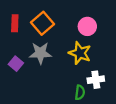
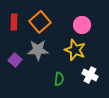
white cross: (96, 80) -> (90, 75), turned 35
green semicircle: (80, 92) -> (59, 79), moved

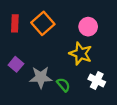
gray star: (38, 50) -> (41, 77), moved
green semicircle: (59, 79) -> (63, 85), turned -48

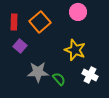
pink circle: (88, 27) -> (78, 12), moved
purple square: (16, 64) -> (20, 46), moved

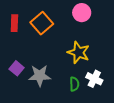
purple square: (20, 46) -> (17, 68), moved
green semicircle: (59, 79) -> (74, 84), moved, turned 40

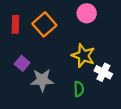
purple square: (17, 68) -> (22, 63), moved
white cross: (94, 79) -> (103, 72), moved

